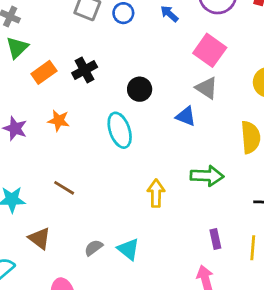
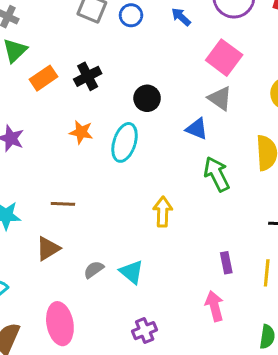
orange star: (59, 121) -> (81, 132), moved
cyan ellipse: (120, 130) -> (125, 142), turned 36
green arrow: (207, 176) -> (217, 174), moved, turned -120
brown line: (64, 188) -> (63, 204), turned -30
brown triangle: (40, 238) -> (48, 248), moved, turned 50

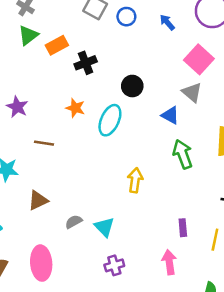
orange rectangle: (44, 78) -> (57, 45), moved
brown line: (63, 204) -> (44, 143), moved
purple cross: (145, 331) -> (114, 265), moved

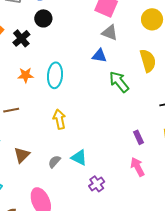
black circle: (132, 86) -> (43, 18), moved
yellow arrow: (135, 180) -> (59, 119), moved

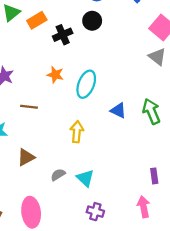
blue triangle: (99, 56) -> (118, 110), moved
purple cross: (97, 184) -> (95, 212), turned 35

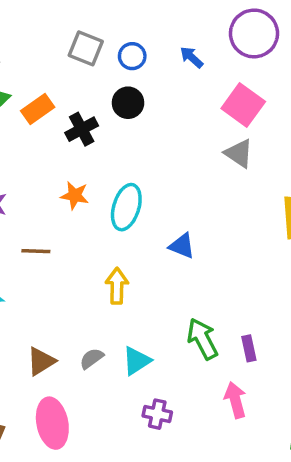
green arrow: (151, 111) -> (203, 339), moved
brown triangle: (26, 157) -> (41, 361), moved
cyan triangle: (85, 178) -> (137, 361), turned 48

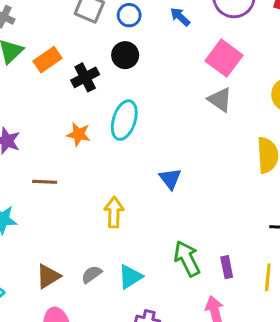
cyan ellipse: (126, 207) -> (124, 120), moved
blue triangle: (182, 246) -> (170, 179), turned 30

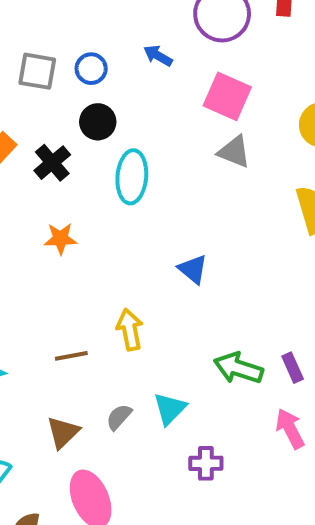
cyan ellipse: (124, 120) -> (132, 177), moved
brown line: (45, 182) -> (71, 356), moved
green arrow: (187, 259) -> (238, 368), turned -33

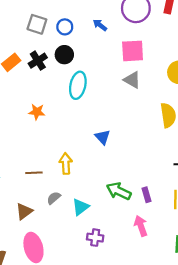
pink square: (227, 96) -> (133, 51), turned -35
black cross: (52, 163) -> (38, 61), moved
gray semicircle: (119, 417) -> (54, 198), moved

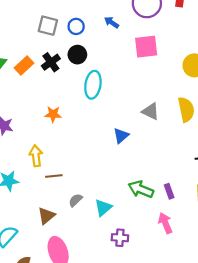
gray triangle: (132, 80) -> (151, 111), moved
blue triangle: (102, 137) -> (121, 136), turned 35
yellow arrow: (66, 163) -> (36, 156), moved

